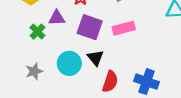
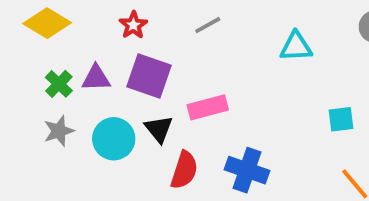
purple triangle: (57, 18) -> (96, 78), moved
pink rectangle: (124, 28) -> (208, 107), moved
gray star: (34, 71) -> (59, 131), moved

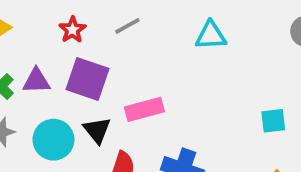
gray line: (208, 25) -> (127, 26), moved
cyan triangle: (296, 47) -> (211, 35), moved

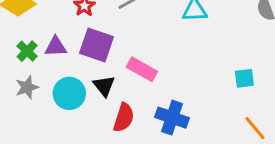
pink rectangle: (144, 109) -> (142, 69), turned 44

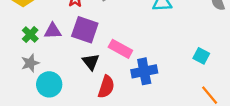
cyan square: (244, 78) -> (201, 56), turned 35
cyan circle: (69, 93) -> (49, 84), moved
blue cross: (172, 118) -> (144, 71), moved, turned -30

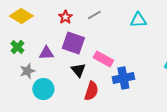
purple triangle: (53, 31) -> (46, 53), moved
green cross: (30, 35) -> (17, 47), moved

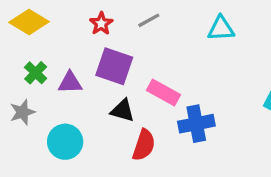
green cross: (17, 47) -> (36, 73), moved
black triangle: (78, 70) -> (123, 111), turned -35
gray star: (27, 71) -> (22, 112), moved

